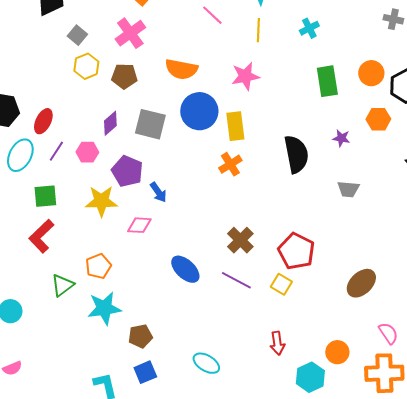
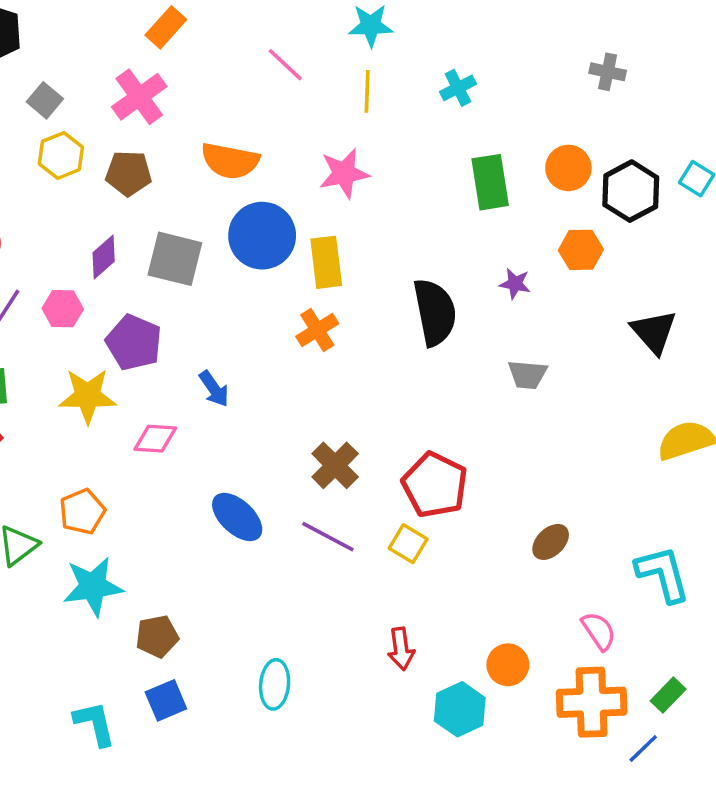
blue arrow: (158, 192) -> (214, 389), moved
brown ellipse: (361, 283) -> (551, 542), size x0.7
cyan ellipse: (206, 363) -> (275, 684), turned 64

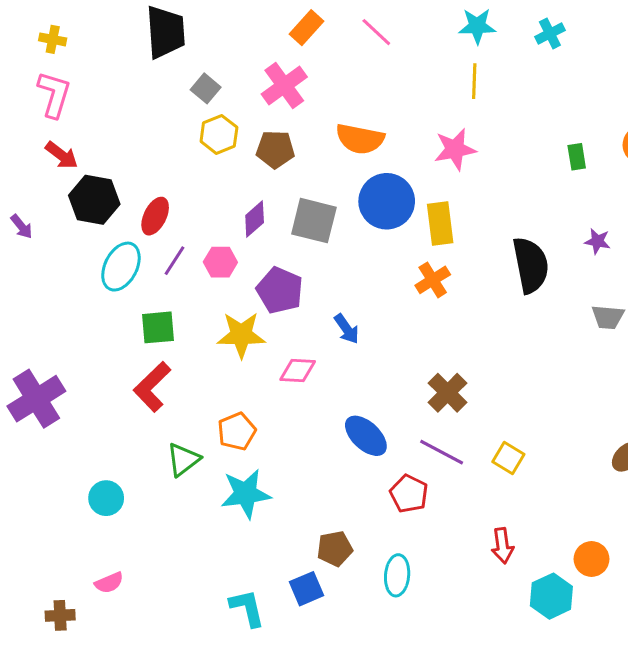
pink line: (285, 65) -> (376, 32), moved
cyan cross: (458, 88) -> (550, 34), moved
green rectangle: (490, 182) -> (577, 157), size x0.6
red pentagon: (435, 485) -> (409, 494), moved, size x0.7
brown pentagon: (157, 636) -> (335, 549), moved

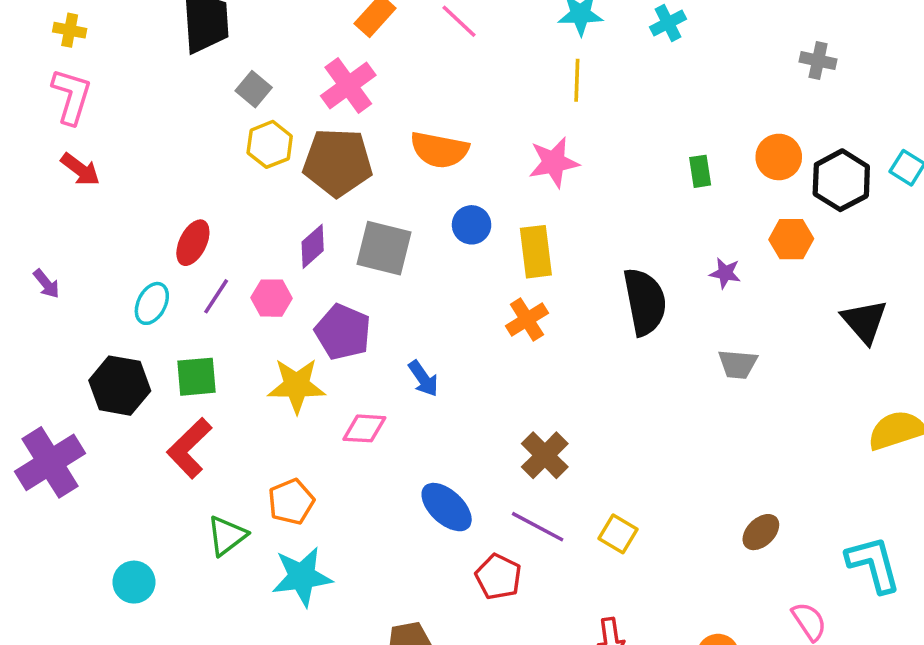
brown pentagon: (275, 149) -> (338, 162), size x1.5
black hexagon: (94, 200) -> (120, 386), moved
blue circle: (387, 201) -> (472, 225), size x0.6
purple arrow: (22, 226) -> (46, 284), moved
cyan ellipse: (121, 267) -> (152, 303), size x0.7

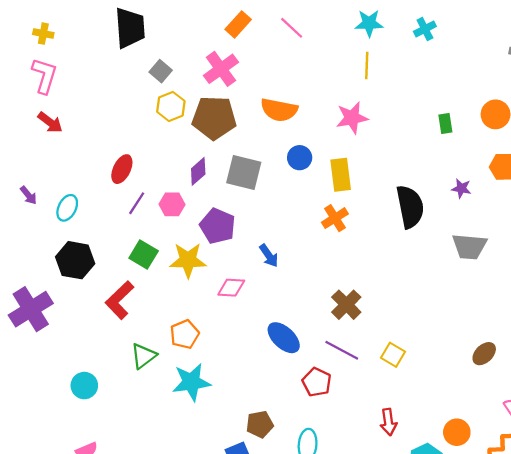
cyan ellipse: (152, 303) -> (67, 208), moved
gray trapezoid: (738, 364) -> (469, 247), size x1.4
green square: (196, 377) -> (144, 255), moved, turned 36

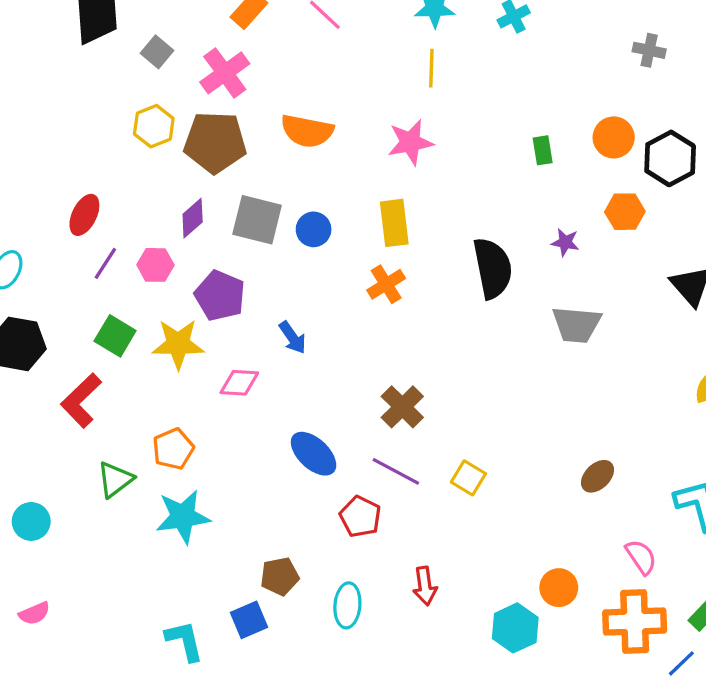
gray square: (161, 71) -> (157, 52), moved
blue circle: (300, 158) -> (314, 229), moved
red arrow: (388, 422) -> (425, 586), moved

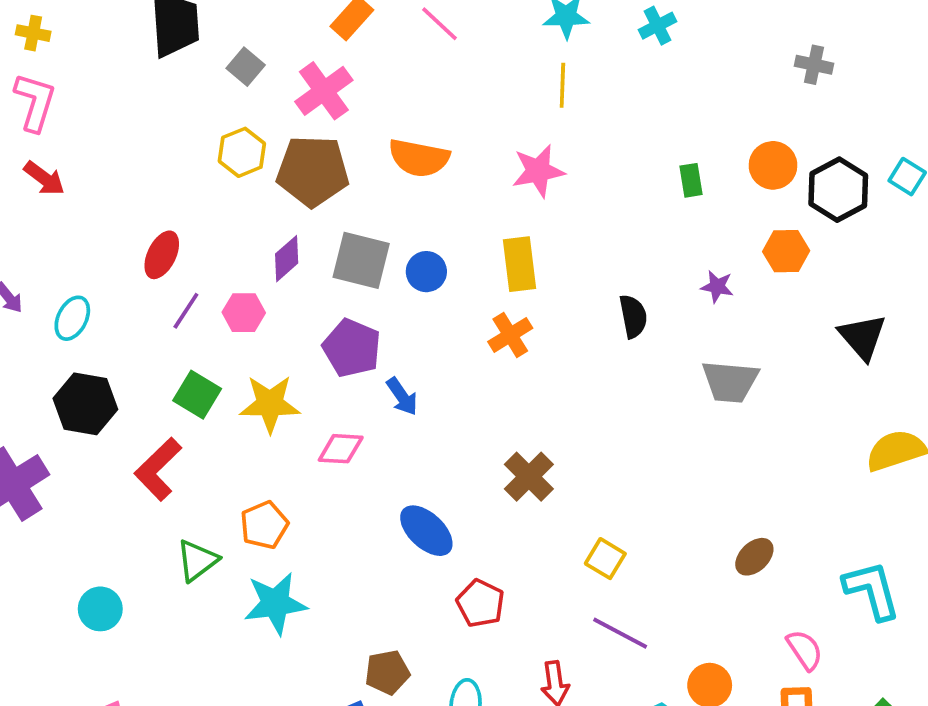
black semicircle: (493, 268) -> (633, 316), size x0.6
purple pentagon: (220, 296) -> (352, 348), moved
purple line: (396, 471) -> (620, 633), moved

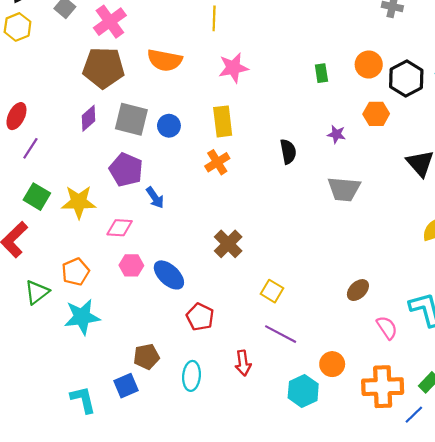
yellow line: (562, 85) -> (214, 18), moved
yellow hexagon: (242, 152) -> (18, 27), moved
pink hexagon: (244, 313) -> (131, 265), moved
pink semicircle: (805, 650) -> (387, 328), moved

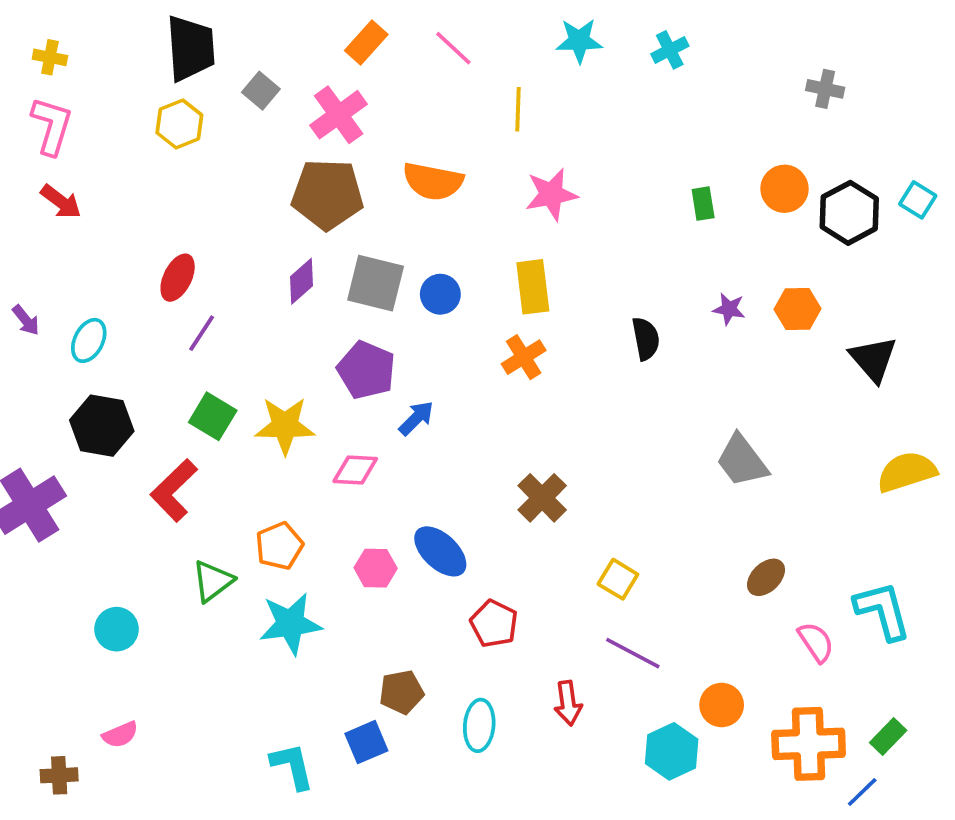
orange hexagon: (376, 114) -> (797, 309), moved
gray trapezoid: (344, 189) -> (742, 461), moved, turned 48
blue arrow: (155, 198) -> (416, 418), turned -100
pink hexagon: (131, 265) -> (376, 568), moved

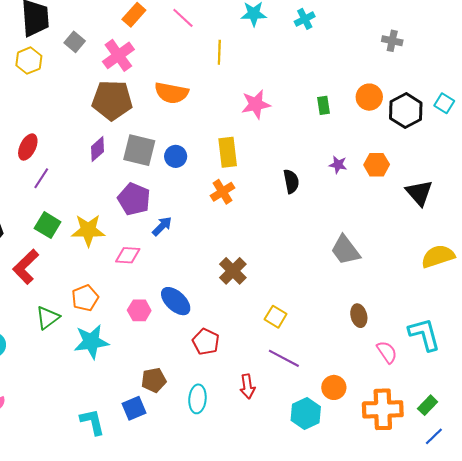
pink star: (551, 194) -> (256, 104), moved
brown ellipse: (766, 577) -> (359, 316), turned -60
blue line: (862, 792) -> (434, 436), moved

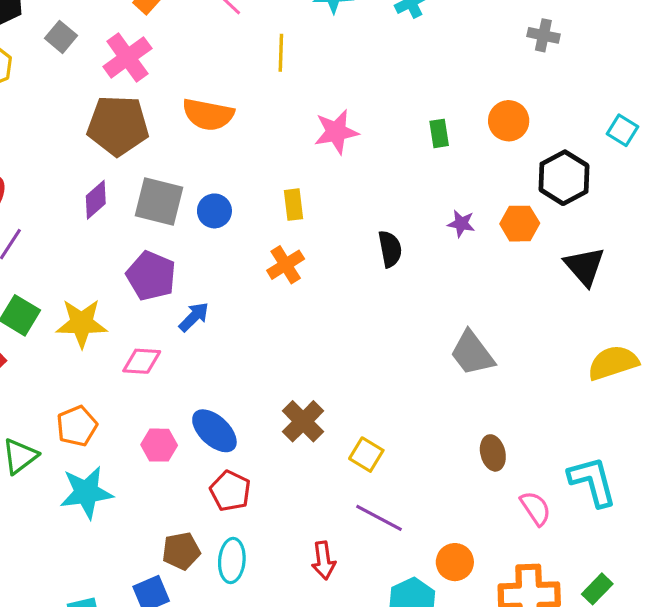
black hexagon: (406, 111) -> (564, 178), moved
yellow rectangle: (228, 152) -> (294, 205), size x0.7
brown cross: (233, 271) -> (303, 421), moved
red pentagon: (206, 342) -> (230, 491), moved
cyan ellipse: (197, 399) -> (232, 560), moved

